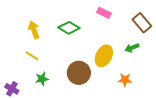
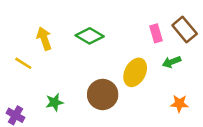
pink rectangle: (104, 13) -> (156, 33), moved, turned 48
yellow line: (32, 56) -> (23, 63), moved
orange star: (125, 80) -> (179, 104), moved

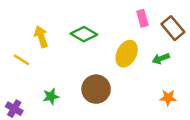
pink rectangle: (156, 33) -> (142, 18), moved
yellow ellipse: (135, 72) -> (127, 54), moved

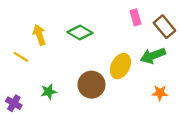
yellow ellipse: (127, 54) -> (120, 66), moved
green arrow: (161, 59) -> (153, 56), size x1.5

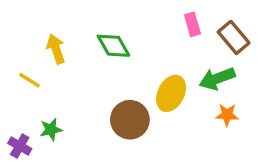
green diamond: (80, 32) -> (113, 46), turned 30
green star: (49, 92) -> (51, 130), moved
orange star: (160, 93) -> (227, 115), moved

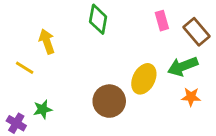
green diamond: (113, 46) -> (98, 19), moved, turned 40

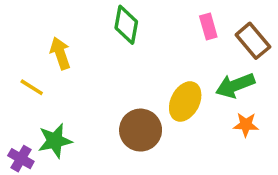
green star: (43, 109) -> (55, 141), size x1.4

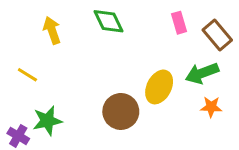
green diamond: (126, 25) -> (109, 21), turned -36
yellow arrow: (60, 53) -> (52, 30), moved

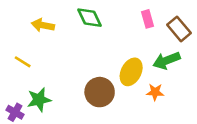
yellow arrow: (52, 30) -> (43, 25), turned -60
orange star: (211, 107) -> (155, 92), moved

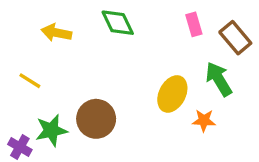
green arrow: (166, 61) -> (219, 79), turned 80
brown circle: (100, 92) -> (96, 119), moved

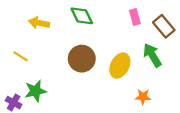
brown circle: (96, 119) -> (82, 59), moved
orange star: (204, 120) -> (143, 97), moved

